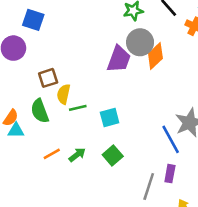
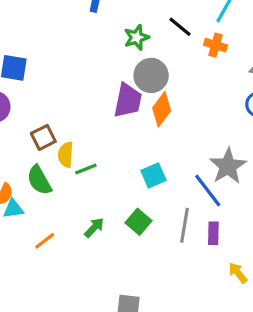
orange diamond: (155, 56) -> (162, 109), moved
cyan square: (110, 118) -> (153, 175), moved
orange line: (52, 154) -> (45, 241), moved
gray line: (149, 187) -> (184, 225), moved

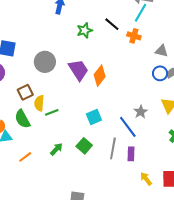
gray circle: (151, 75) -> (45, 62), moved
purple trapezoid: (128, 100) -> (79, 70), turned -45
gray star: (228, 166) -> (141, 112), size x0.6

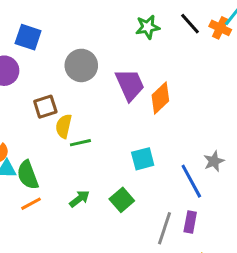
orange cross: (134, 36) -> (220, 28), moved
green semicircle: (22, 119) -> (28, 175), moved
gray line: (113, 148) -> (164, 228), moved

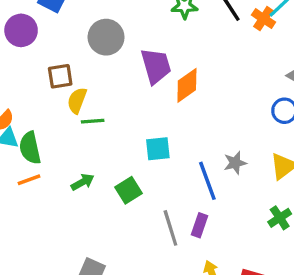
gray line: (164, 228) -> (170, 228), turned -44

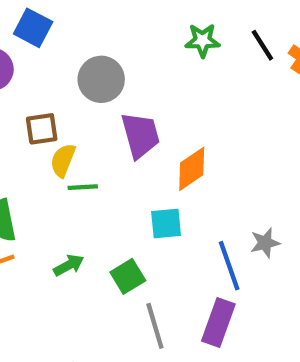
purple trapezoid: (156, 66) -> (140, 135), moved
orange diamond: (187, 85) -> (192, 169), moved
purple rectangle: (199, 225) -> (218, 323), size x1.5
gray line: (170, 228) -> (155, 326), moved

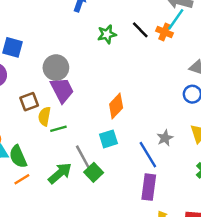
purple trapezoid: (140, 135) -> (62, 90), moved
green arrow: (69, 265) -> (60, 173), size x1.5
gray line: (155, 326) -> (83, 157), moved

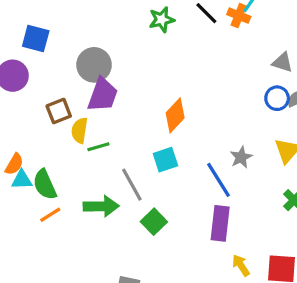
purple trapezoid: (62, 90) -> (103, 95), turned 48
green square: (94, 172) -> (154, 222), moved
green arrow: (60, 173) -> (101, 206), turned 40

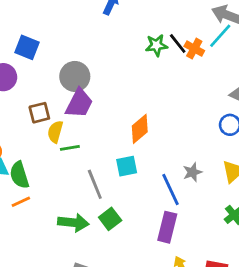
orange cross: (239, 16) -> (194, 49), moved
green star: (162, 20) -> (156, 45), moved
green arrow: (101, 206) -> (73, 223), moved

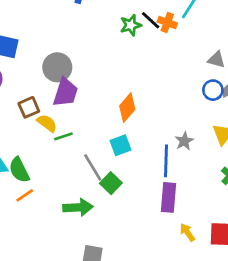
yellow semicircle: (55, 132) -> (47, 123), turned 120
blue line: (171, 189) -> (166, 161), turned 36
green square: (110, 219) -> (111, 183), moved

